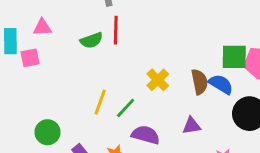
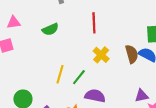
red line: (116, 30) -> (94, 23), moved
purple triangle: (192, 126) -> (142, 96), moved

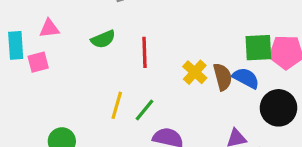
red line: (94, 23) -> (145, 52), moved
yellow cross: (101, 55) -> (195, 72), moved

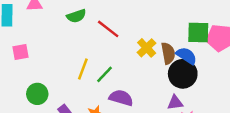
red line: (145, 52) -> (108, 29), turned -55
pink square: (38, 62) -> (21, 52), moved
black circle: (278, 108) -> (183, 74), moved

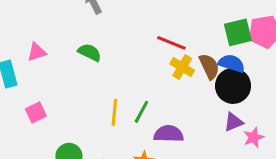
green semicircle: (76, 16) -> (90, 52), turned -120
red line: (108, 29) -> (171, 43), moved

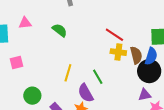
blue semicircle: (231, 63) -> (151, 56), turned 78
yellow cross: (182, 67) -> (118, 52), turned -35
green line: (141, 112) -> (98, 77), moved, turned -70
purple semicircle: (169, 134) -> (86, 93), moved, turned -132

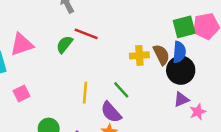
pink triangle: (25, 23) -> (22, 45), size x1.5
green semicircle: (60, 30) -> (64, 44), turned -77
red line: (114, 35) -> (86, 34), moved

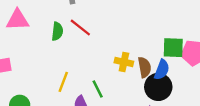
green semicircle: (64, 44) -> (57, 31), turned 132

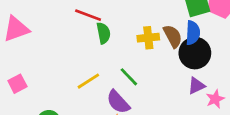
green semicircle: (57, 31) -> (103, 33), moved
yellow line: (63, 82) -> (88, 81), turned 54

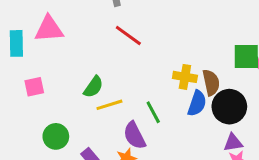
green semicircle: (103, 33) -> (93, 87), moved, turned 30
blue semicircle: (193, 33) -> (197, 103), moved
purple triangle: (196, 86) -> (233, 143), moved

